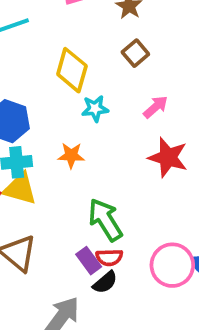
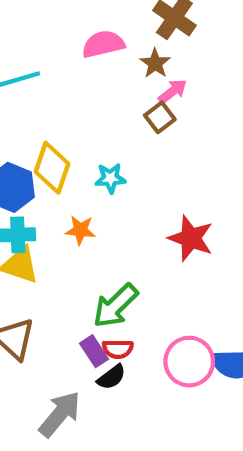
yellow diamond: (72, 70) -> (52, 168), moved
pink arrow: (156, 107) -> (173, 91), moved
green arrow: (105, 220) -> (115, 306), turned -105

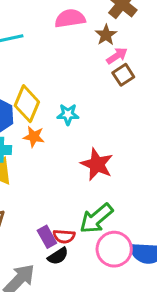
brown square: (160, 117) -> (123, 75), moved
orange star: (80, 230) -> (34, 137), moved
red star: (191, 238) -> (97, 164), moved
green arrow: (115, 306) -> (96, 218), moved

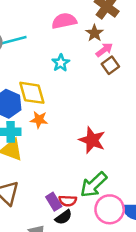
yellow diamond: (27, 104) -> (32, 93), turned -36
cyan star: (68, 114) -> (61, 63), moved, turned -30

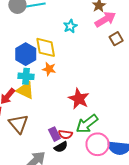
pink arrow: (104, 50) -> (105, 19), size x1.5
brown square: (110, 65) -> (116, 39), moved
red star: (92, 140) -> (79, 99), moved

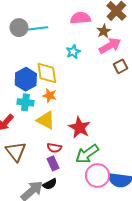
yellow triangle: (25, 90) -> (46, 120), moved
red semicircle: (65, 134) -> (54, 148), moved
black semicircle: (61, 147) -> (50, 184), moved

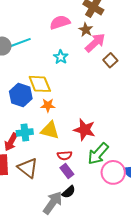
cyan cross: (25, 102) -> (25, 132), moved

